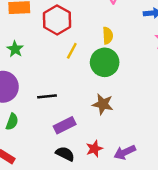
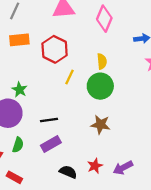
green star: (15, 49) -> (20, 90), moved
purple rectangle: (65, 125) -> (51, 144), moved

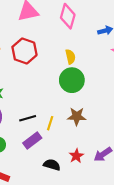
yellow line: (70, 77) -> (50, 123), moved

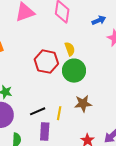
red hexagon: (24, 51) -> (46, 62), moved
purple rectangle: (32, 141) -> (45, 132), turned -42

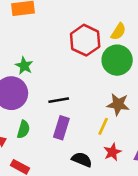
yellow semicircle: (70, 49) -> (118, 32), turned 40
yellow line: (59, 113) -> (103, 126), moved

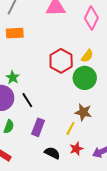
black line: (59, 100) -> (27, 100), moved, turned 63

